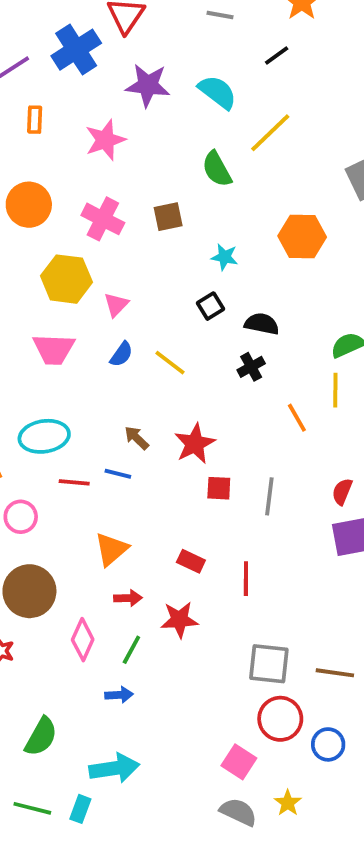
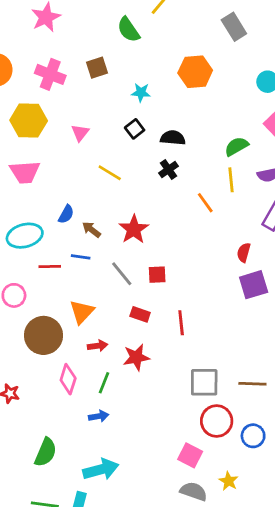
pink triangle: (116, 305) -> (80, 133), moved
blue semicircle: (121, 354) -> (66, 214), moved
red square: (219, 488) -> (157, 275), moved
gray line: (269, 496) -> (122, 274), moved, turned -40
brown circle: (29, 591) -> (43, 335), moved

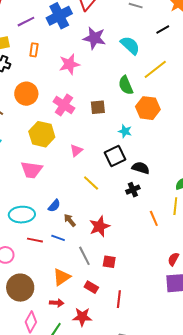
orange hexagon: (195, 72) -> (148, 108), moved
black square: (135, 129) -> (115, 156), size x1.5
orange triangle: (82, 312) -> (62, 277), moved

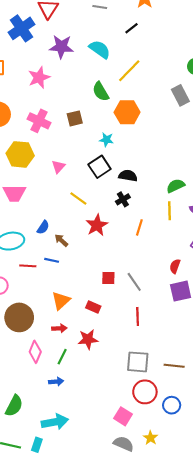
orange line: (154, 218) -> (139, 227), moved, turned 49
red star: (99, 226) -> (97, 225), moved
gray line: (84, 256) -> (134, 282), moved
red line: (119, 299) -> (138, 316), moved

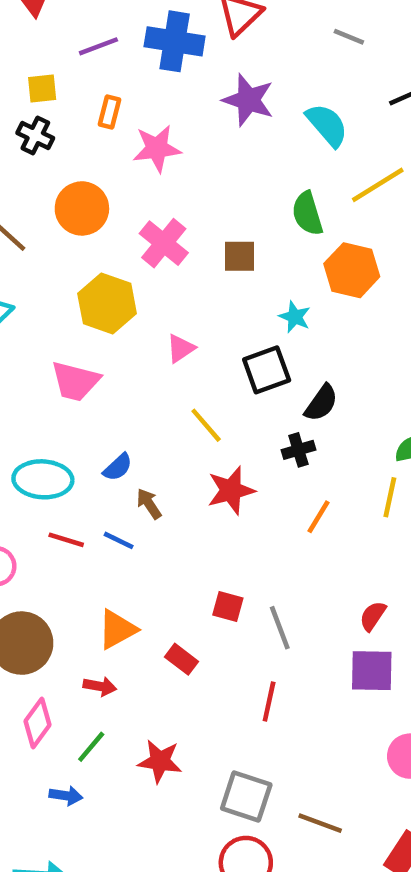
blue cross: (21, 28) -> (175, 41), turned 30
pink star: (39, 77) -> (157, 148), moved
black semicircle: (128, 176) -> (321, 403), turned 102
red star: (88, 339) -> (160, 761), moved

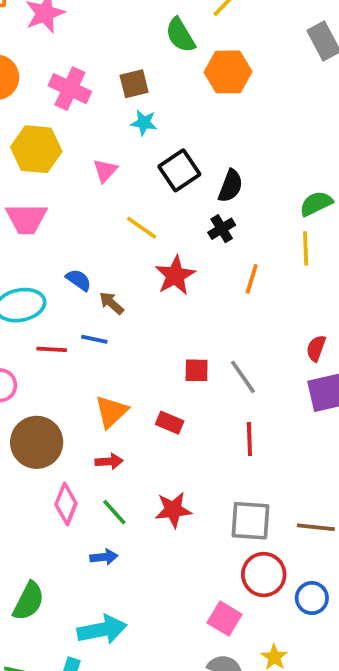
cyan star: (295, 317) -> (144, 123), moved
blue semicircle: (118, 467) -> (79, 280), turned -88
green line: (91, 747) -> (114, 512), turned -68

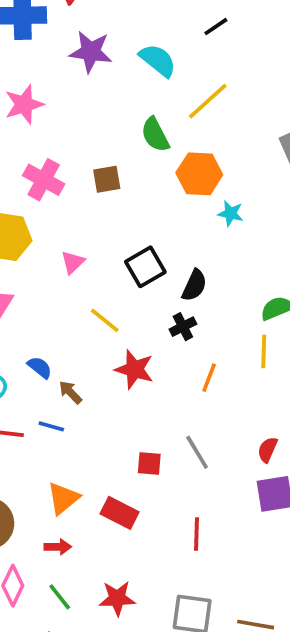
cyan star: (144, 123) -> (231, 213), moved
red star: (175, 275) -> (134, 369), turned -30
gray line: (243, 377) -> (197, 452), moved
red rectangle: (170, 423) -> (120, 513), size x1.4

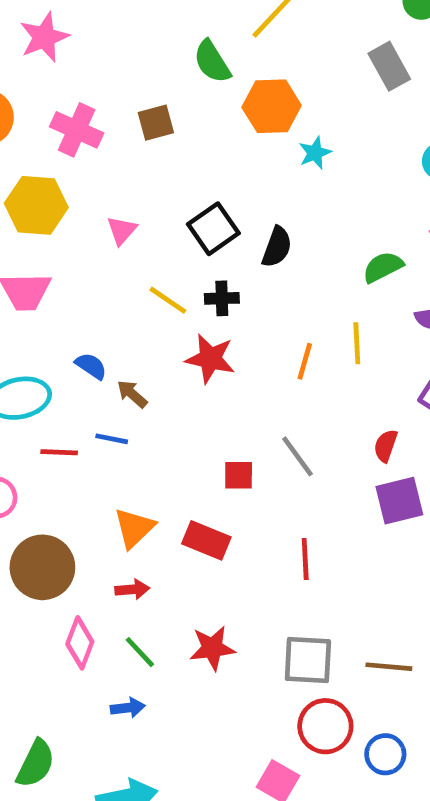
cyan star: (231, 213) -> (315, 153), turned -30
black cross: (183, 327) -> (222, 298), moved, turned 30
yellow line: (264, 351) -> (357, 343), moved

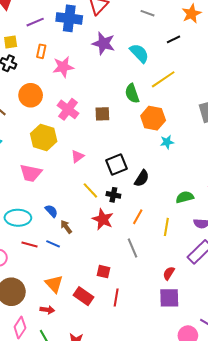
orange line: (305, 361) -> (138, 217), moved
gray line: (297, 456) -> (132, 248), moved
orange triangle: (134, 528) -> (54, 284), turned -42
red line: (305, 559) -> (116, 297), moved

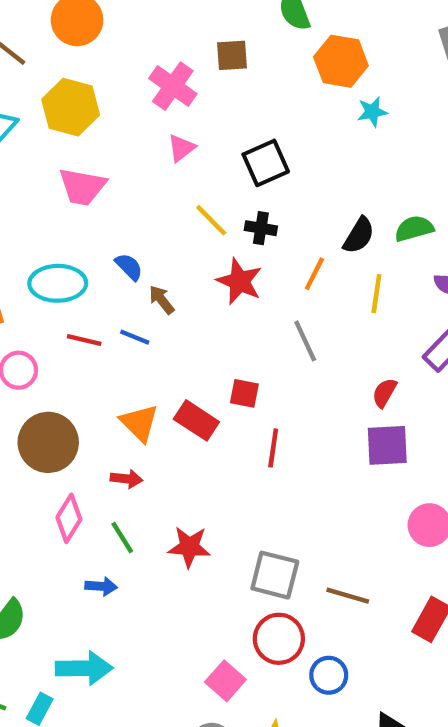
pink cross: (68, 109) -> (173, 86), moved
yellow hexagon: (44, 138) -> (71, 107), moved
black semicircle: (142, 178) -> (359, 235), moved
red rectangle: (84, 296) -> (196, 420), moved

